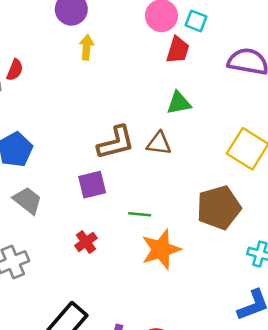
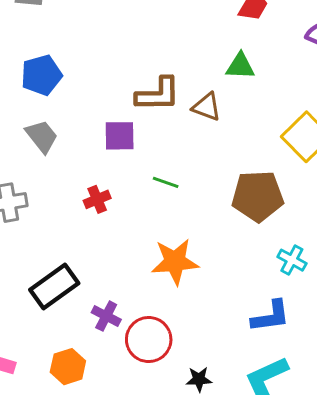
orange star: (161, 249) -> (175, 262), moved

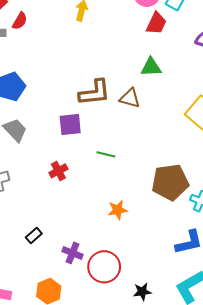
brown pentagon: (258, 196) -> (170, 182), moved
orange star: (175, 262) -> (118, 210), size x0.6
black rectangle: (54, 287) -> (34, 235), size x0.5

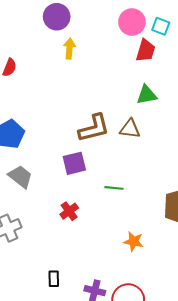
orange star: (118, 210) -> (134, 241), turned 30
black rectangle: (34, 235) -> (54, 279), turned -42

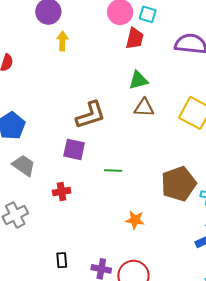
brown triangle: (130, 129) -> (144, 108), moved
purple square: (74, 163) -> (74, 149), turned 30
red cross: (69, 211) -> (62, 192), moved, turned 30

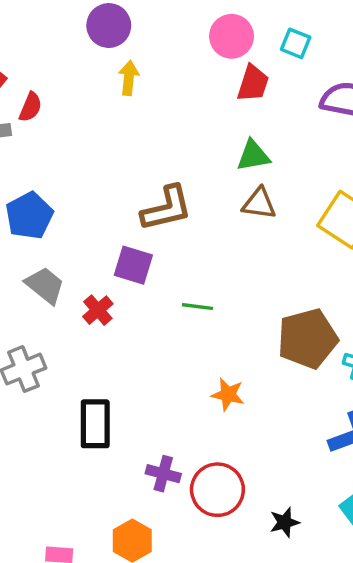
cyan square: (148, 14) -> (296, 43), moved
red cross: (62, 192) -> (98, 310), moved, turned -36
black rectangle: (62, 260) -> (95, 424), moved, size x1.8

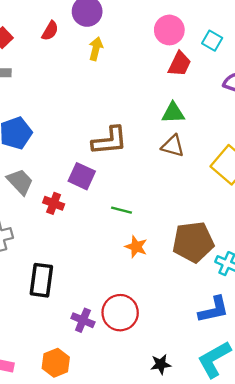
red semicircle: (30, 107) -> (50, 31), moved
red cross: (98, 310) -> (54, 203), turned -36
orange star: (228, 394) -> (136, 247), moved
red circle: (217, 490) -> (120, 313), moved

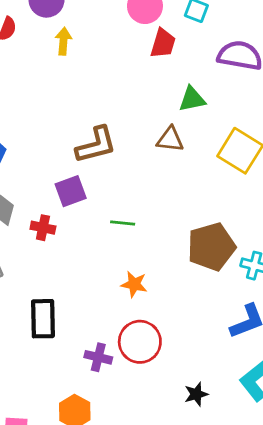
green triangle: (173, 113) -> (192, 99), moved
purple square: (82, 176) -> (71, 191), turned -36
orange star: (136, 247) -> (134, 284), moved

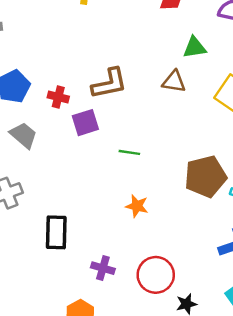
red cross: (43, 228) -> (58, 97), moved
red circle: (140, 342) -> (156, 275), moved

